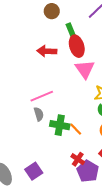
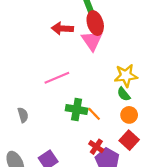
pink triangle: (85, 69) -> (92, 41), moved
gray semicircle: (39, 114) -> (23, 115), moved

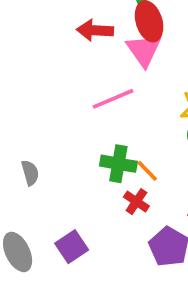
pink line: (57, 78) -> (113, 99), moved
red cross: (96, 147) -> (136, 202), moved

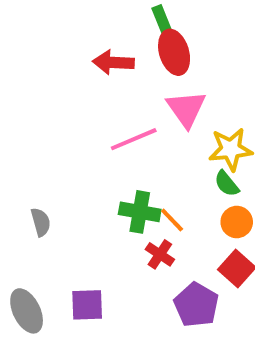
pink triangle: (144, 50) -> (186, 109), moved
purple square: (72, 247) -> (87, 305), turned 32

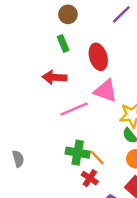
green rectangle: (162, 20) -> (63, 43), moved
red arrow: (113, 62) -> (55, 77), moved
pink triangle: (186, 109) -> (106, 91), turned -35

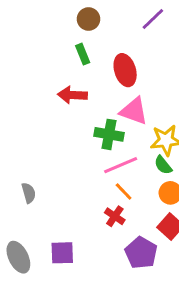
pink line: (74, 109) -> (121, 165), moved
green cross: (78, 153) -> (109, 134), moved

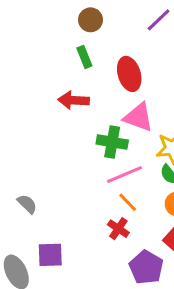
gray semicircle: (29, 193) -> (27, 204), turned -30
purple square: (62, 253) -> (50, 255), moved

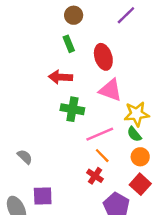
green cross: (112, 142) -> (72, 109), moved

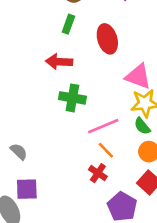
green rectangle: (69, 44) -> (68, 24), turned 42
pink triangle: (110, 90) -> (138, 76), moved
purple square: (43, 196) -> (27, 189), moved

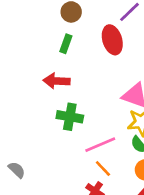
red ellipse: (107, 39) -> (112, 40), moved

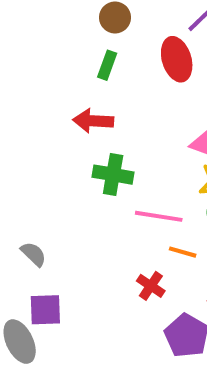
pink line: (100, 145) -> (159, 216), turned 32
orange line: (103, 168) -> (183, 252), moved, turned -30

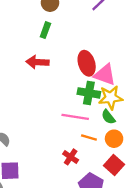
red ellipse: (177, 59) -> (87, 63), moved
green cross: (113, 175) -> (89, 93), moved

